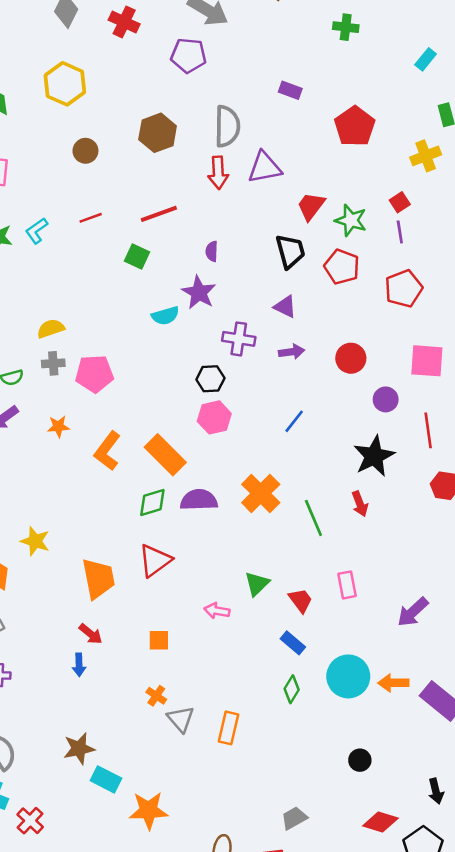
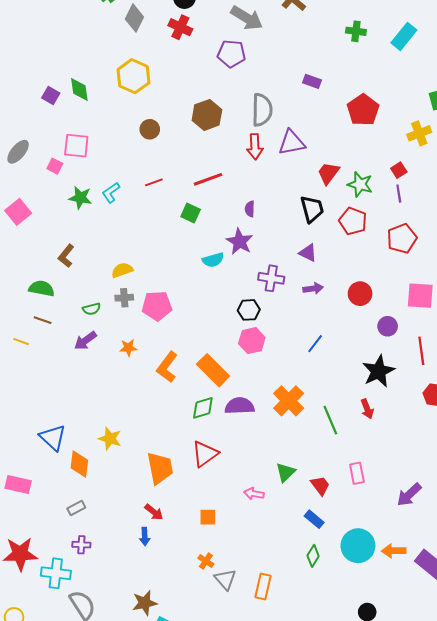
cyan rectangle: (426, 59) -> (404, 36), moved, size x1.5

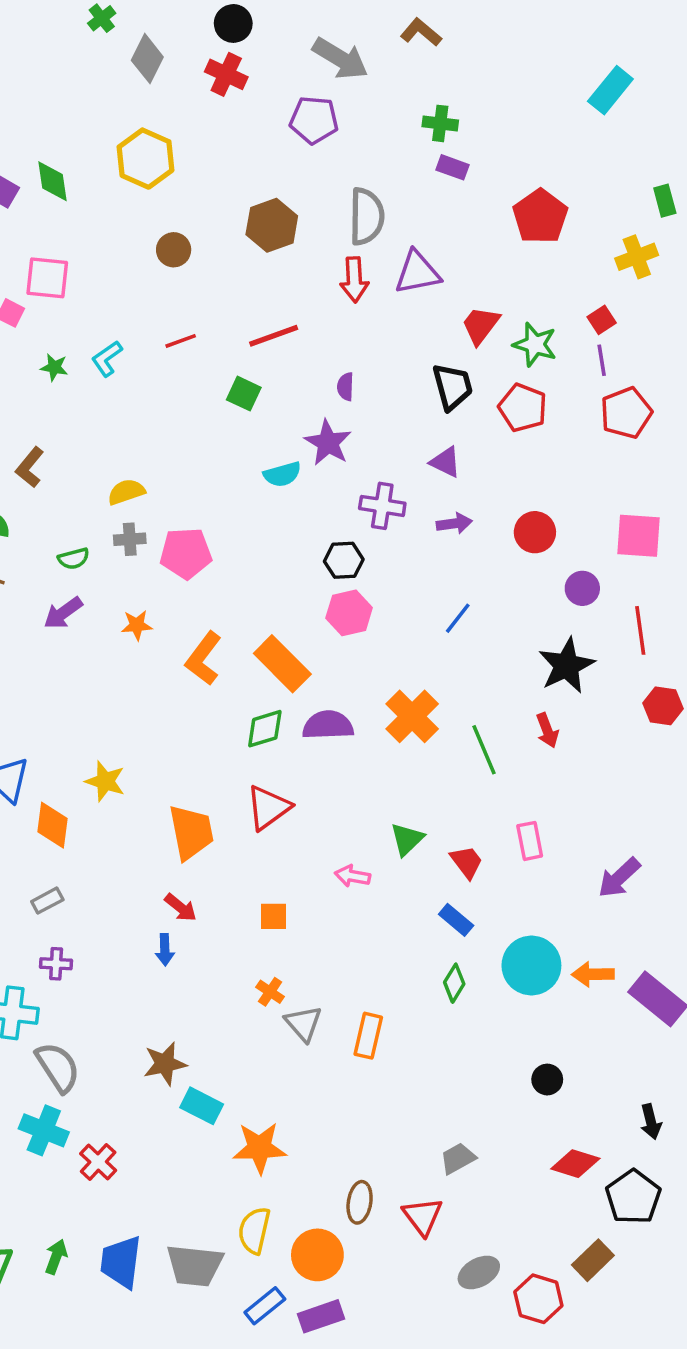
green cross: (356, 31) -> (440, 123), moved
green star: (80, 198) -> (54, 367), size x0.7
red pentagon: (402, 238) -> (626, 413), moved

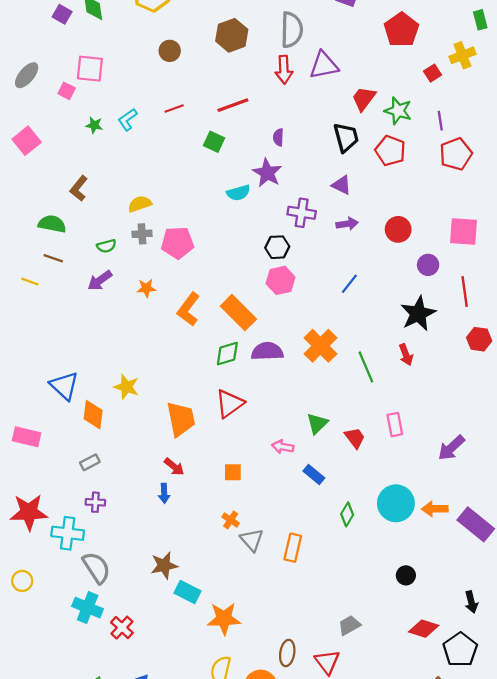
red square: (602, 320) -> (433, 73), moved
blue rectangle: (456, 920) -> (314, 474), moved

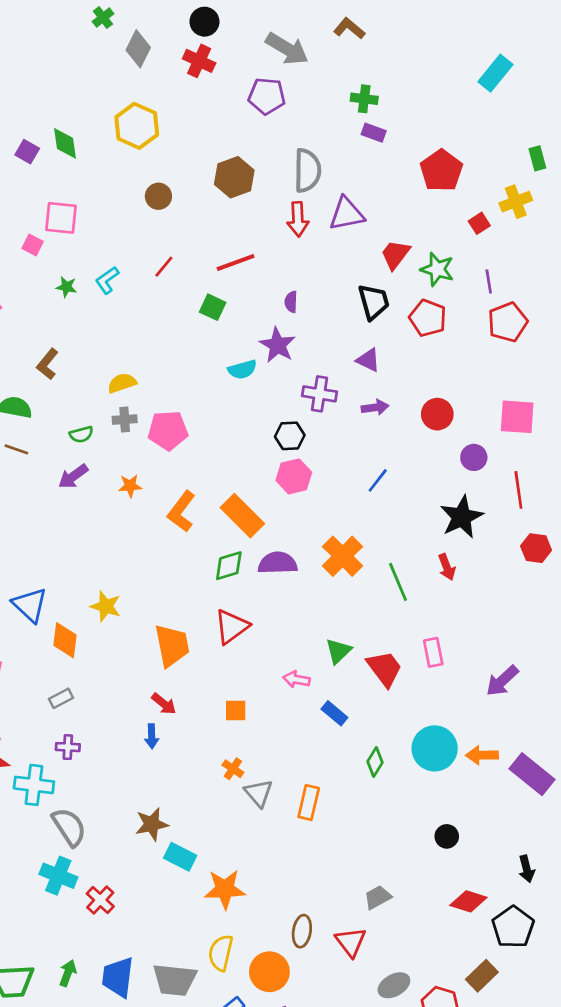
red line: (174, 109) -> (164, 267), turned -30
red trapezoid: (355, 438) -> (384, 669), size x1.4

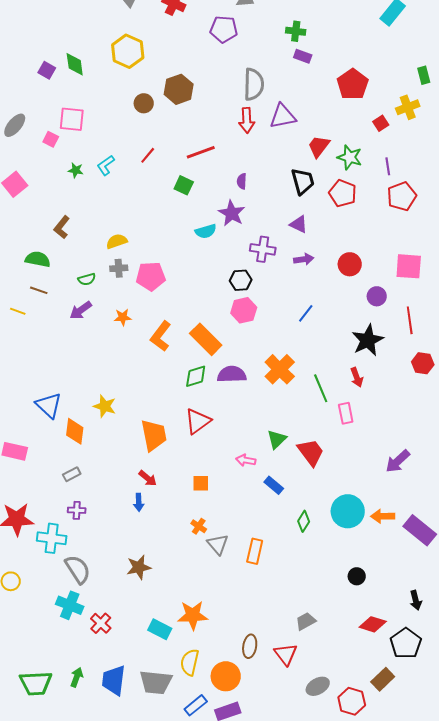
brown hexagon: (234, 177) -> (179, 89), moved
pink rectangle: (433, 652) -> (346, 413), moved
cyan rectangle: (180, 857) -> (160, 629), moved

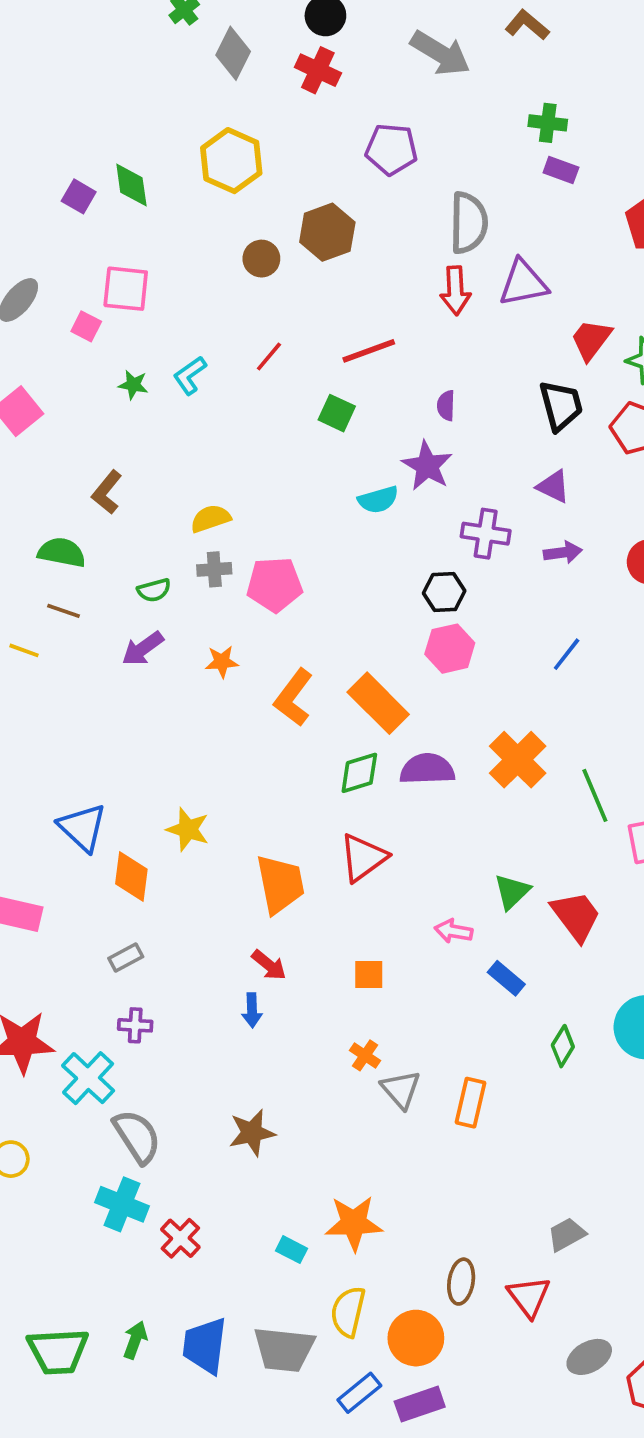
purple pentagon: (224, 29) -> (391, 149), moved
cyan cross: (52, 538) -> (88, 1078), turned 36
cyan rectangle: (160, 629) -> (292, 1250), size x0.7

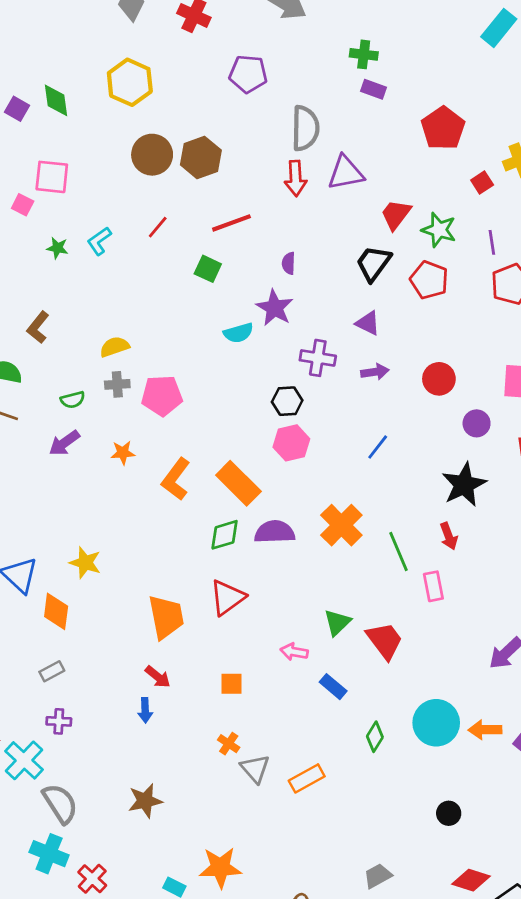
brown hexagon: (327, 232) -> (201, 157), moved
brown circle: (261, 259) -> (152, 155), size x1.5
black trapezoid: (561, 406) -> (373, 263), turned -129
yellow star: (188, 829) -> (85, 563), moved
orange rectangle: (471, 1103) -> (307, 778), turned 48

